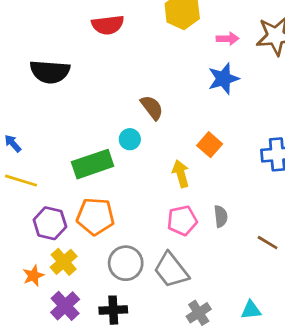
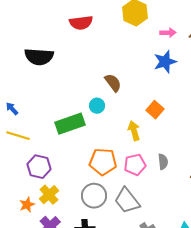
orange pentagon: (95, 216) -> (103, 162), moved

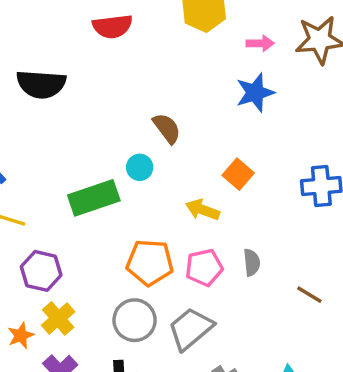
yellow arrow: (134, 131) -> (202, 210), turned -54
gray trapezoid: (127, 201) -> (191, 329), turned 88

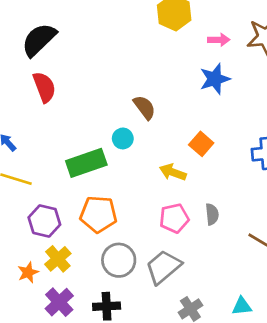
red semicircle: (112, 26) -> (44, 87), moved, turned -104
black semicircle: (41, 84) -> (39, 40), moved, turned 132
orange pentagon: (150, 262) -> (98, 214), moved

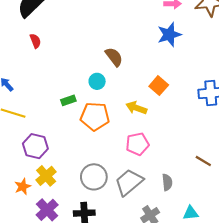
red semicircle: (44, 87) -> (35, 41), size x0.6
green rectangle: (86, 163) -> (68, 100), size x0.5
orange pentagon: (98, 214) -> (95, 116), moved
gray semicircle: (212, 214) -> (167, 182), moved

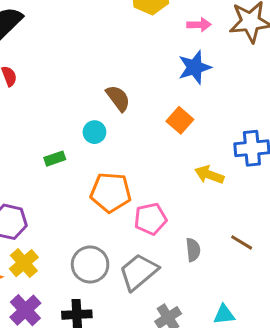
orange square: (159, 86) -> (180, 120), moved
yellow arrow: (136, 108) -> (209, 175), moved
orange pentagon: (95, 116) -> (111, 192), moved
gray semicircle: (167, 182) -> (193, 250), moved

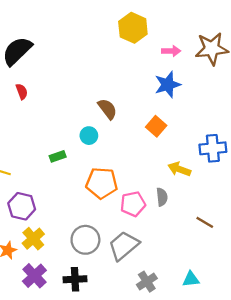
gray semicircle: (193, 250) -> (162, 197), moved

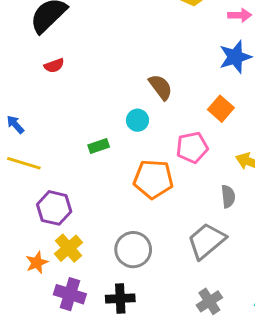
red semicircle: (22, 92) -> (54, 66), turned 91
pink pentagon: (133, 204) -> (192, 148), moved
gray trapezoid: (124, 246) -> (207, 241), moved
purple cross: (34, 276) -> (70, 294), turned -30

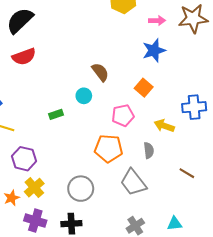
red semicircle: (54, 66) -> (24, 57), size x1.6
orange pentagon: (153, 179) -> (109, 148), moved
gray trapezoid: (207, 241) -> (133, 182), turned -88

